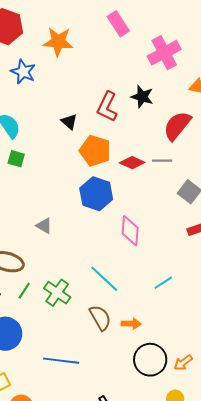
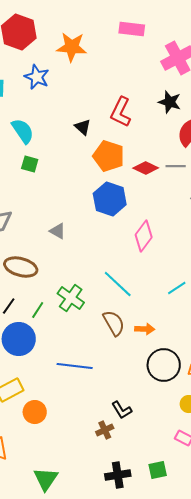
pink rectangle: (118, 24) -> (132, 29), turned -50
black star: (142, 97) -> (170, 102), moved
pink diamond: (130, 231) -> (144, 236), turned 32
green line: (24, 291) -> (38, 310), moved

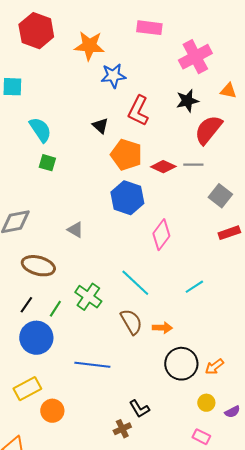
blue star: (37, 77) -> (113, 76), moved, turned -30
black star: (170, 102) -> (187, 101), turned -30

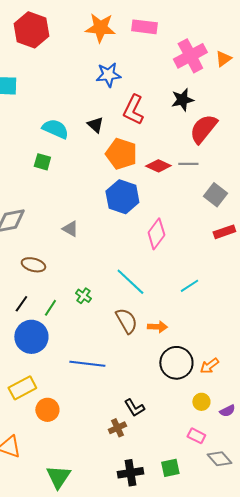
orange star: (89, 46) -> (100, 28), moved
orange triangle: (228, 91) -> (223, 59), moved, turned -48
cyan semicircle: (40, 130) -> (55, 129), moved, turned -32
brown ellipse: (38, 266) -> (33, 265), size x0.7
green cross: (88, 297) -> (83, 296), size x0.6

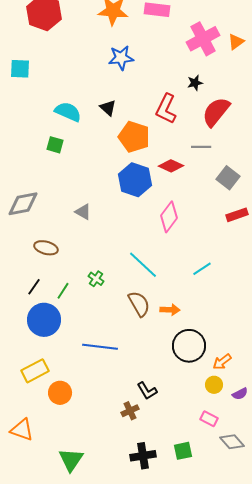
black star: (182, 100) -> (195, 83), size x0.7
red L-shape: (133, 110) -> (166, 109), moved
red diamond: (158, 166) -> (171, 166), moved
orange arrow: (209, 366) -> (222, 362), moved

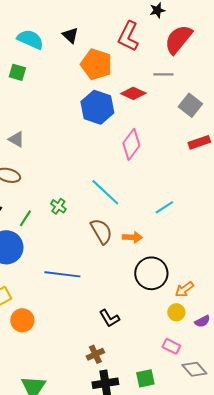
gray triangle: (83, 212) -> (16, 139), moved
cyan line: (202, 269) -> (164, 207), moved
brown cross: (130, 411) -> (95, 354), moved

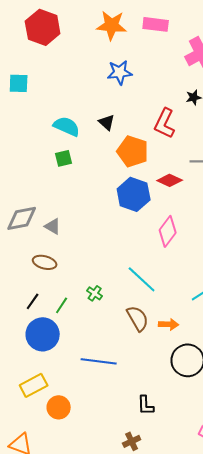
green square: (17, 72) -> (64, 158), moved, turned -30
black L-shape: (109, 318) -> (146, 405), turned 30

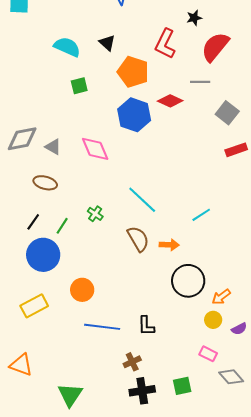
green square: (64, 158) -> (79, 86), moved
pink diamond: (168, 231) -> (95, 149), moved, turned -60
blue line: (99, 361) -> (102, 327), moved
orange circle: (59, 407) -> (82, 290), moved

